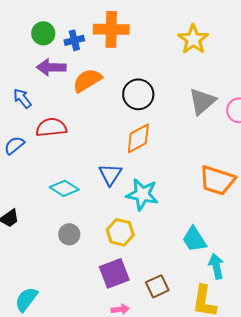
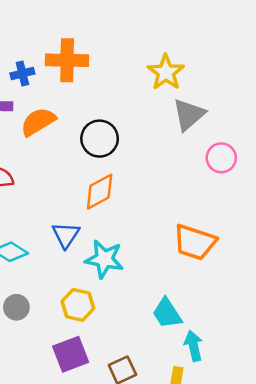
gray triangle: (202, 101) -> (189, 114), moved

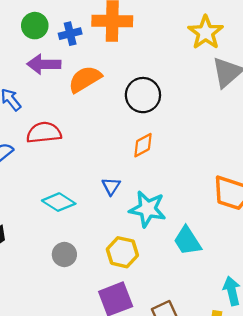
orange diamond: (100, 192) -> (143, 145), size x0.7
blue triangle: (66, 235) -> (111, 186), size x0.7
cyan trapezoid: (167, 313) -> (187, 241), moved

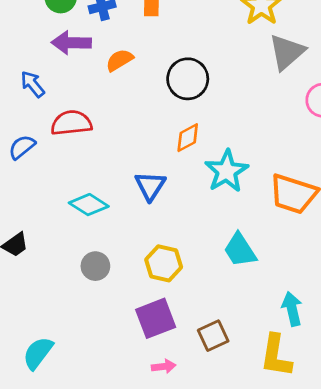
orange semicircle: (85, 79) -> (120, 60), size x0.7
blue triangle: (111, 186) -> (150, 186), size x1.4
cyan star: (148, 209) -> (227, 171), moved, turned 30

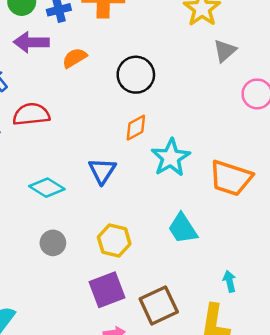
gray triangle: (287, 52) -> (225, 51), size x0.7
cyan arrow: (292, 309) -> (230, 281), size x0.7
brown square: (213, 336) -> (159, 305), size x1.4

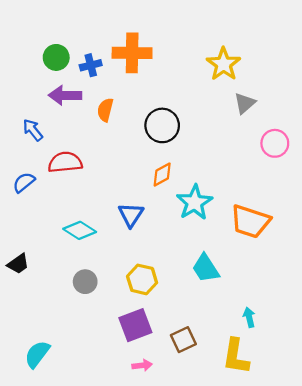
orange semicircle: (75, 58) -> (105, 110), turned -45
brown square: (159, 305) -> (183, 340), size x0.7

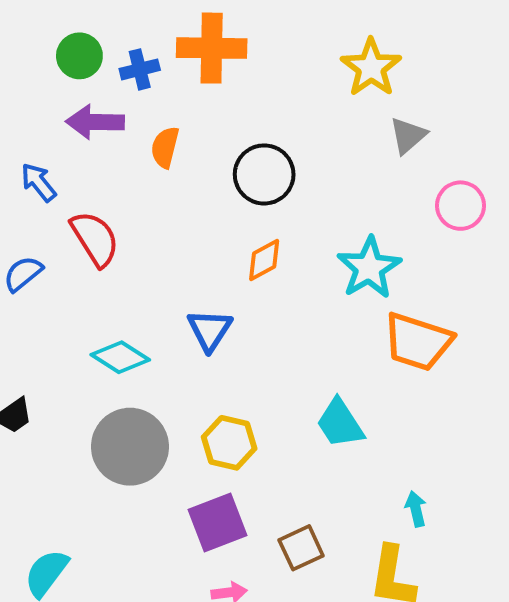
red semicircle: (65, 162) -> (95, 239), turned 64
cyan star: (194, 202) -> (369, 268), moved
gray circle: (85, 282) -> (130, 447), size x1.8

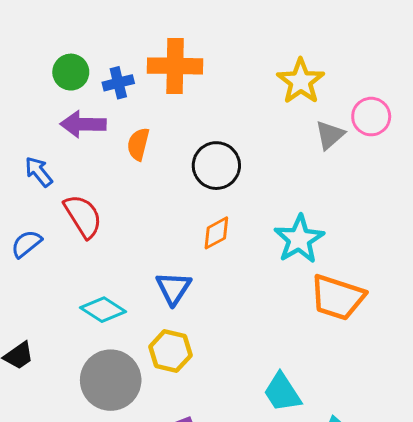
pink circle: (460, 206) -> (371, 117), moved
cyan trapezoid: (340, 423) -> (282, 392), moved
yellow hexagon: (229, 443) -> (170, 351), moved

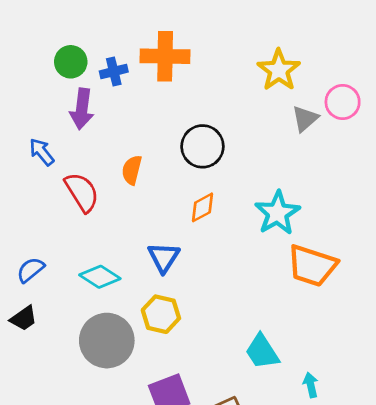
purple arrow: (83, 124) -> (82, 109), turned -84
orange semicircle: (138, 144) -> (132, 170), moved
blue semicircle: (26, 244) -> (31, 270), moved

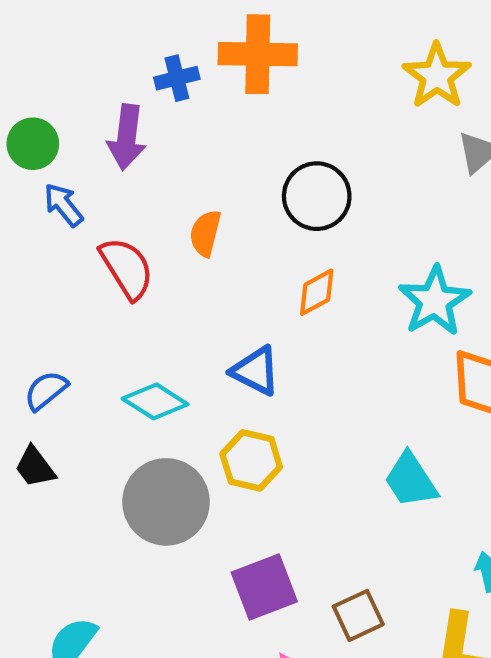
green circle: (71, 62) -> (33, 144), moved
blue triangle: (164, 257) -> (256, 371), turned -36
black trapezoid: (24, 318) -> (35, 467), turned 88
cyan trapezoid: (262, 352) -> (411, 480), moved

